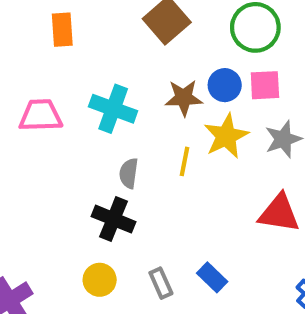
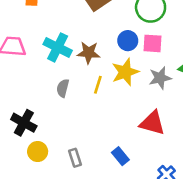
brown star: (184, 98) -> (89, 53), moved
black cross: (113, 219) -> (24, 123), moved
blue rectangle: (212, 277) -> (120, 156), moved

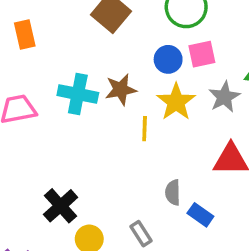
gray semicircle: (63, 88) -> (173, 192), moved
black cross: (24, 123) -> (61, 206), turned 35

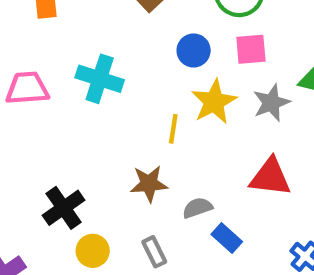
blue circle: (168, 59) -> (194, 50), moved
brown star: (121, 90) -> (149, 184), moved
gray semicircle: (173, 192) -> (197, 208), turned 65

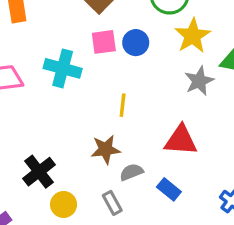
pink square: (251, 49) -> (104, 42), moved
yellow star: (214, 102) -> (193, 36), moved
red triangle: (270, 177) -> (181, 140), moved
gray semicircle: (197, 208) -> (131, 172), moved

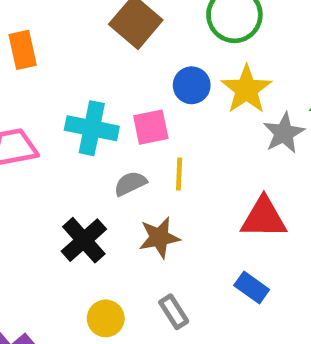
yellow star: (193, 36) -> (246, 89), moved
pink square: (104, 42) -> (151, 127), moved
black cross: (39, 172) -> (84, 240), moved
gray semicircle: (131, 172) -> (130, 184), moved

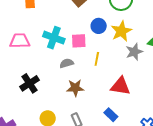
yellow line: (179, 174) -> (97, 59), moved
black cross: (84, 240) -> (29, 83), moved

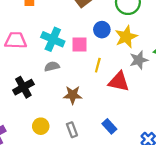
gray semicircle: (67, 63) -> (52, 66), moved
red triangle: (120, 86) -> (119, 82), moved

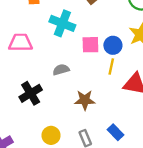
blue circle: (102, 30) -> (113, 45), moved
cyan cross: (53, 39) -> (62, 23), moved
blue rectangle: (109, 126) -> (115, 132), moved

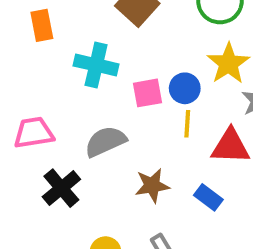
pink trapezoid: (20, 43) -> (34, 133), moved
gray semicircle: (61, 70) -> (105, 141), size x1.5
blue rectangle: (115, 132) -> (208, 197), moved

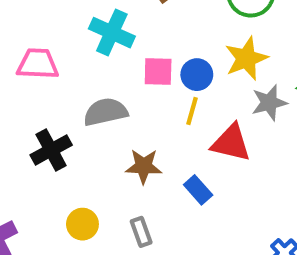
pink trapezoid: (34, 133) -> (38, 64), moved

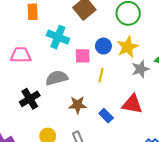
blue circle: (197, 75) -> (103, 46), moved
red triangle: (231, 143) -> (132, 104), moved

